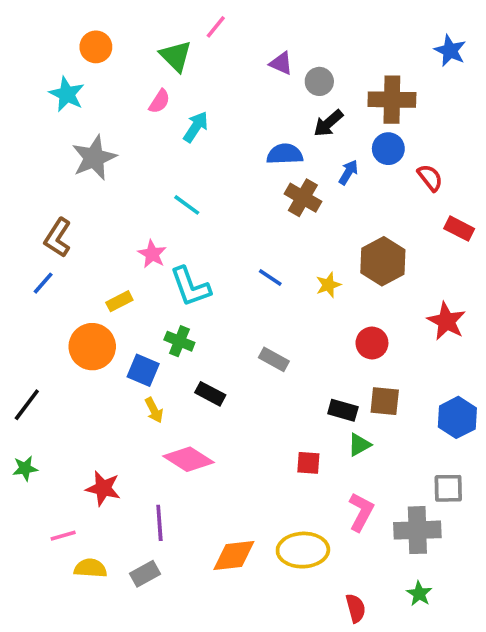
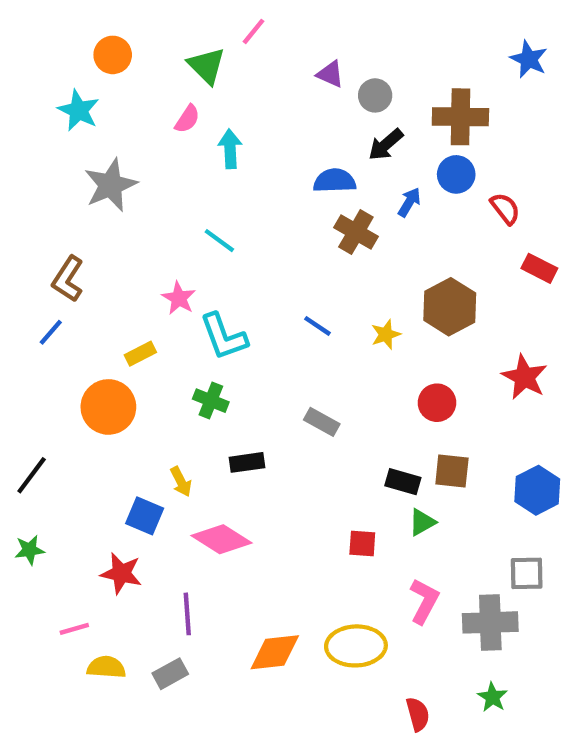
cyan arrow: (196, 127) -> (230, 149), turned -36
blue square: (143, 370) -> (145, 516), moved
black rectangle: (210, 394) -> (247, 462), turned -36

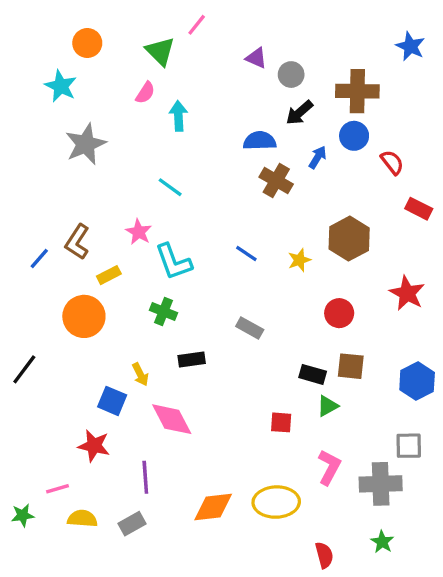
brown L-shape: (68, 279) -> (77, 242), moved
pink diamond: (221, 539) -> (172, 419), turned 30
green star: (29, 550) -> (23, 515), moved

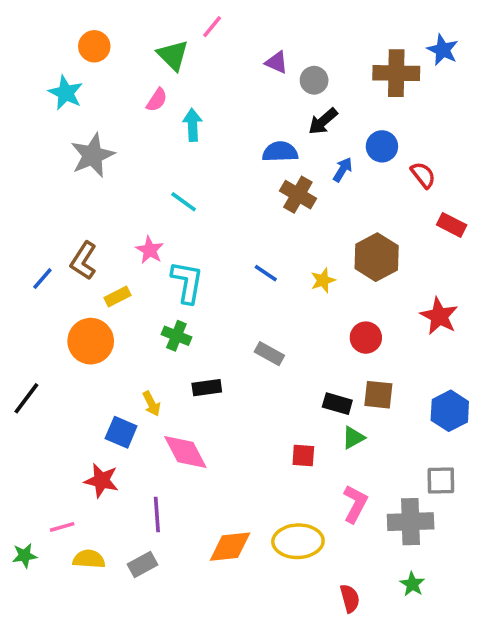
brown cross: (357, 91) -> (396, 73), moved
cyan L-shape: (173, 262) -> (187, 282), turned -150

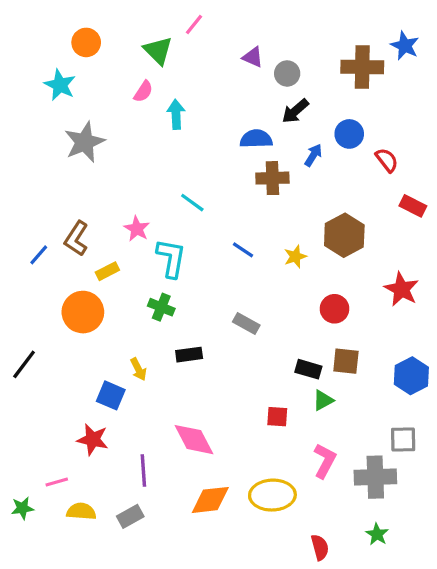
brown cross: (298, 195) -> (272, 178), turned -32
cyan line: (184, 202) -> (192, 203), moved
pink diamond: (185, 452) -> (194, 440), moved

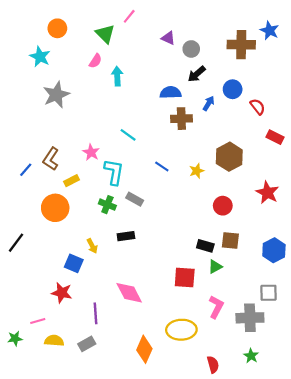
gray rectangle: (246, 323) -> (135, 199), moved
red square: (277, 417) -> (185, 277), size x1.5
orange diamond: (210, 500) -> (144, 349), moved, turned -60

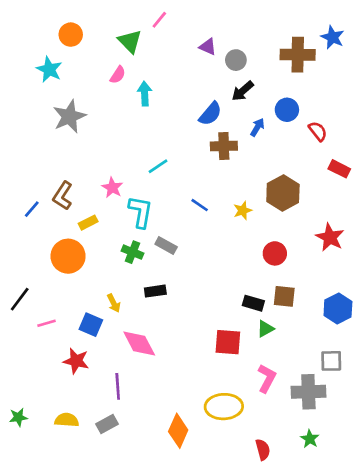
blue semicircle: (171, 92) -> (210, 114), turned 132
cyan line: (128, 135) -> (158, 166), turned -70
pink diamond: (129, 293) -> (139, 343), moved
pink line: (38, 321) -> (47, 323), moved

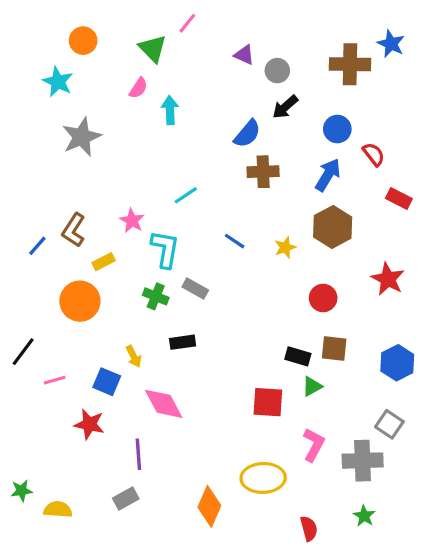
blue arrow: (257, 127) -> (328, 175), moved, size x1.5
gray square: (331, 361) -> (389, 424), turned 35
yellow semicircle: (67, 420) -> (58, 510), moved

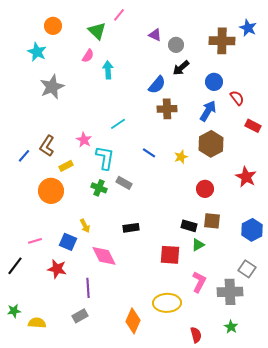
black rectangle: (183, 342) -> (131, 228), moved
black line: (23, 352) -> (15, 266), moved

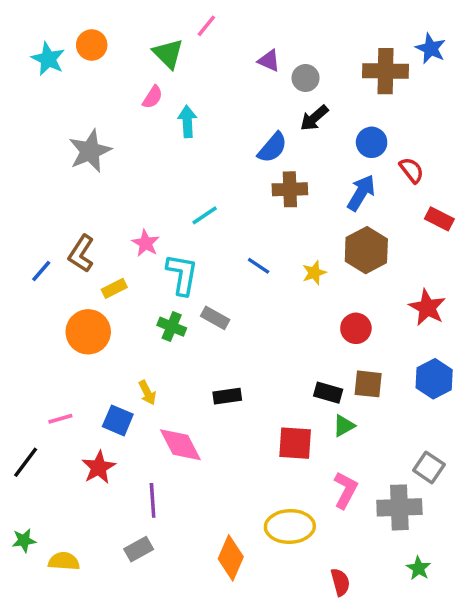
cyan star: (37, 52) -> (48, 59), moved
blue hexagon: (252, 230) -> (434, 379), moved
red star: (57, 269) -> (99, 467), turned 30
green star: (231, 327) -> (419, 568), moved

